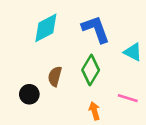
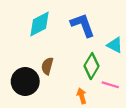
green diamond: (91, 70) -> (92, 66), moved
black circle: (29, 94) -> (25, 81), size x1.6

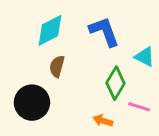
brown semicircle: (47, 66) -> (57, 66), moved
orange arrow: (82, 96) -> (103, 121), turned -56

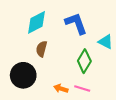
pink line: (139, 107) -> (82, 89), moved
orange arrow: (103, 121) -> (61, 89), moved

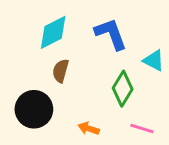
pink line: (82, 89) -> (142, 128), moved

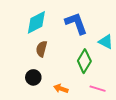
black circle: (34, 109) -> (33, 77), moved, size x0.6

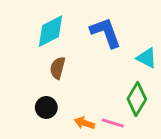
green diamond: (84, 61) -> (137, 99), moved
pink line: (98, 89) -> (113, 123), moved

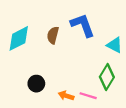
cyan diamond: (51, 31) -> (19, 38), moved
brown semicircle: (58, 68) -> (53, 35), moved

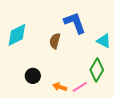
brown semicircle: (53, 35) -> (55, 41), moved
pink line: (88, 96) -> (80, 87), turned -49

